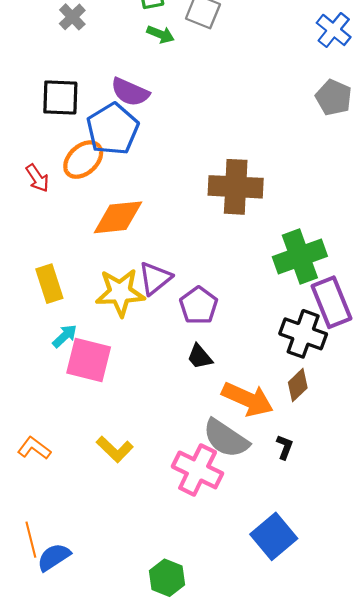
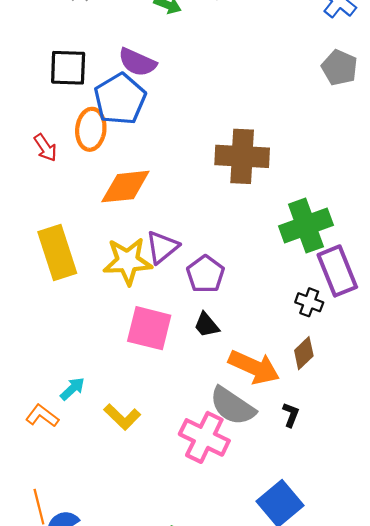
orange ellipse: (83, 160) -> (91, 129), turned -42
yellow rectangle: (49, 284) -> (57, 253), size x1.4
black cross: (303, 334) -> (309, 302), size x0.6
cyan arrow: (65, 336) -> (72, 389), moved
pink square: (89, 360) -> (149, 328), moved

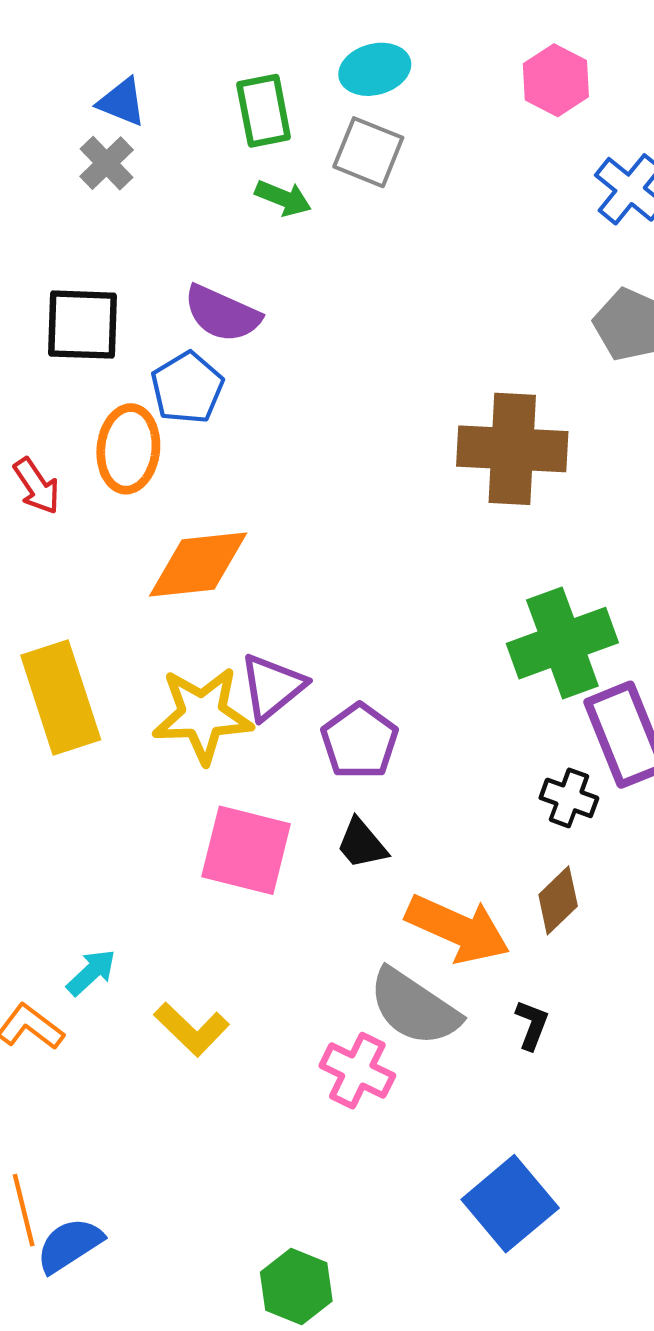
blue pentagon: (120, 99) -> (187, 388), size x0.7
brown cross: (242, 156) -> (512, 449), moved
pink cross: (204, 437) -> (357, 1071), size x0.7

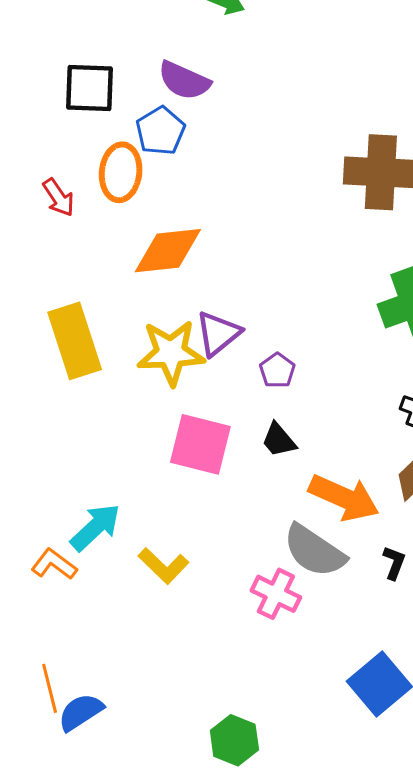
purple pentagon: (360, 741) -> (277, 370), size x0.7
cyan arrow: (91, 972) -> (95, 527), size x1.5

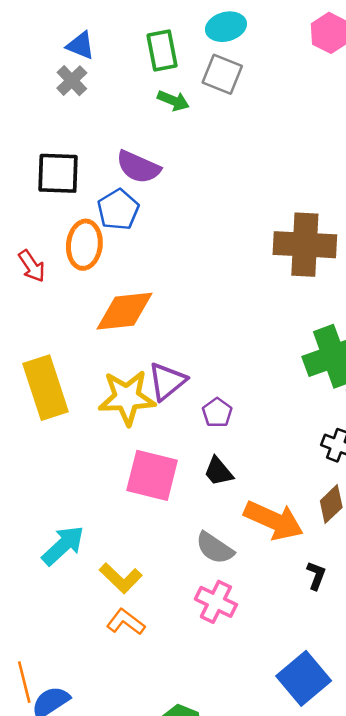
gray semicircle: (314, 551) -> (215, 548), moved, size x0.7
orange L-shape: (54, 564) -> (126, 622), moved

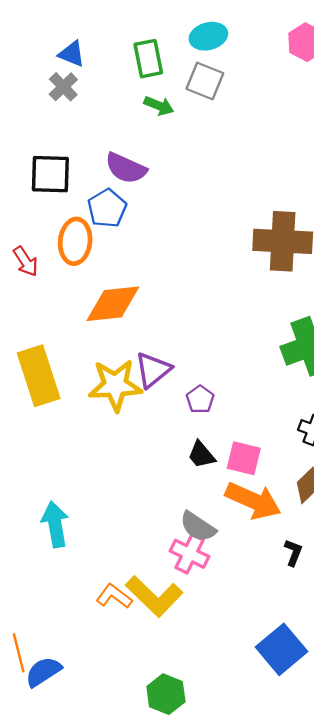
pink square: (152, 475) -> (244, 458), moved, size x0.7
cyan arrow: (63, 545) -> (55, 524), turned -57
yellow L-shape: (121, 578) -> (154, 596), moved, size x1.4
pink cross: (216, 602) -> (190, 554), moved

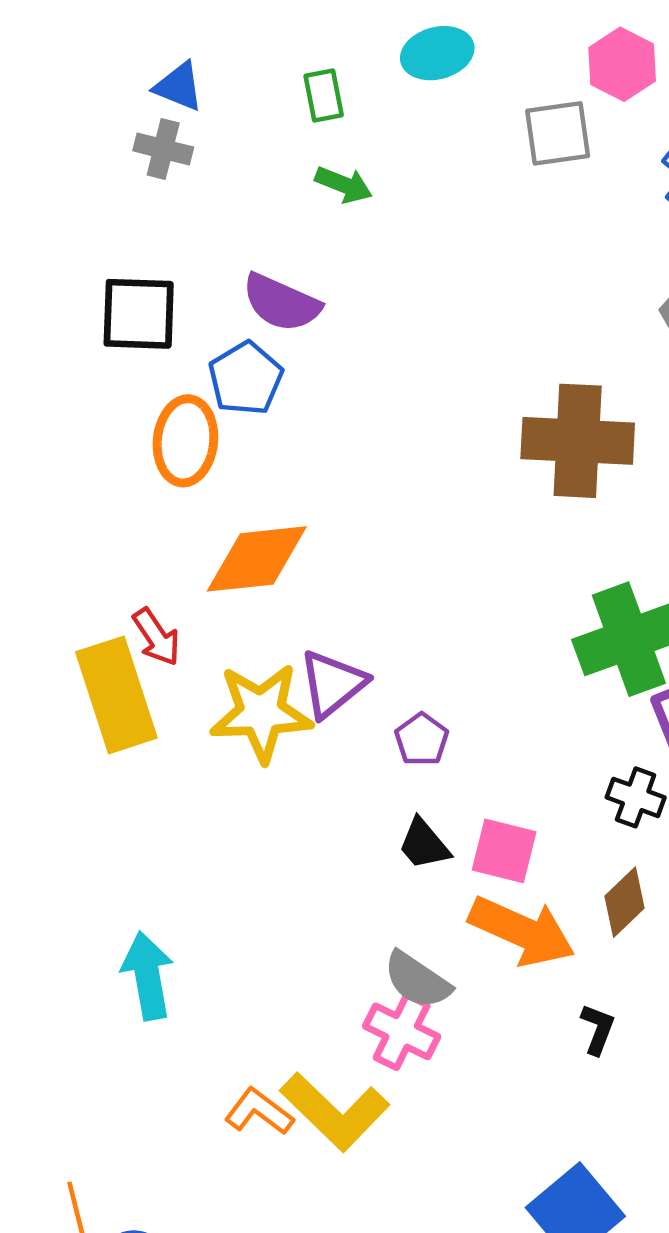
green rectangle: (148, 59) -> (324, 95), size x0.7
gray square: (205, 81) -> (558, 133), moved, turned -30
gray cross: (63, 87) -> (163, 149), turned -32
red arrow: (26, 261) -> (156, 637), moved

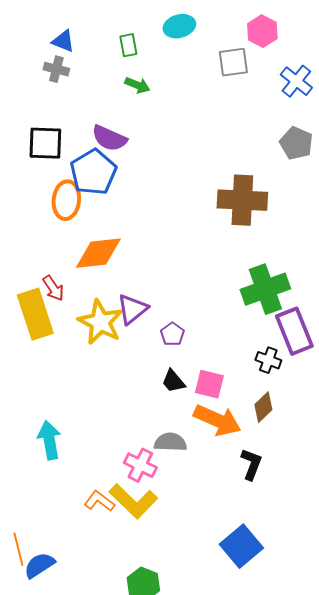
blue pentagon: (246, 378) -> (93, 172), size x1.4
yellow star: (261, 713) -> (100, 322), turned 30
gray semicircle: (417, 980) -> (170, 442), turned 148
black L-shape: (598, 1029) -> (251, 464), size x1.4
pink cross: (402, 1031) -> (140, 465), moved

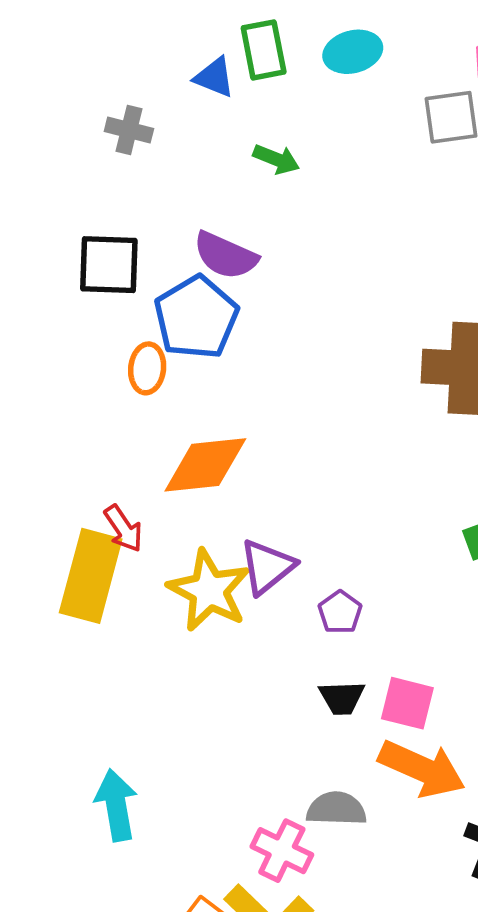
blue triangle: (63, 41) -> (214, 77), moved
green rectangle: (128, 45) -> (264, 50), moved, size x1.4
orange ellipse: (66, 200) -> (147, 368), size x0.7
yellow rectangle: (35, 314) -> (91, 576), turned 33
black trapezoid: (173, 381) -> (342, 698), turned -52

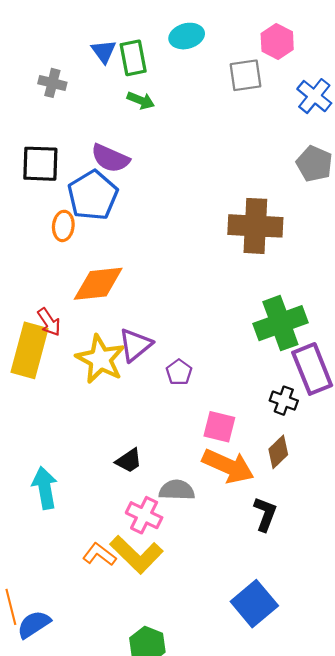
green rectangle: (264, 50) -> (133, 58), moved
blue triangle: (214, 77) -> (104, 51), turned 32
black trapezoid: (342, 698) -> (129, 461), moved, turned -32

